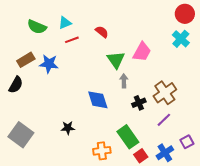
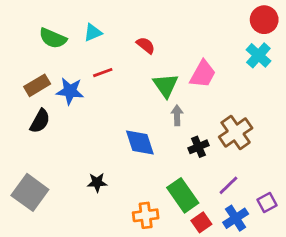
red line: (72, 40) -> (103, 73), moved
black semicircle: (16, 85) -> (40, 121), moved
purple line: (164, 120) -> (228, 185), moved

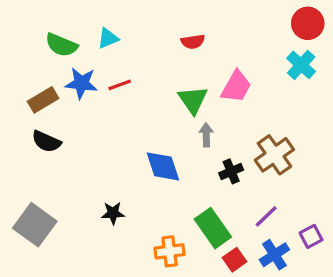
red semicircle: (146, 45) -> (193, 42), moved, turned 132
blue star: (70, 91) -> (81, 83), moved
black semicircle: (40, 121) -> (46, 141), turned 85

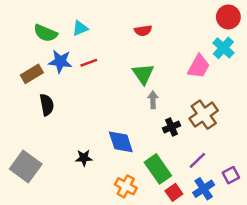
pink trapezoid: (236, 87) -> (199, 66), moved
black semicircle: (46, 141) -> (47, 105), moved, turned -125
blue diamond: (163, 166) -> (121, 142), moved
orange cross: (170, 251) -> (126, 186), turned 35

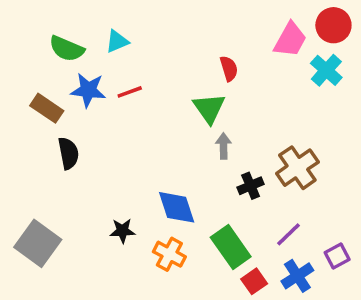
red semicircle: (143, 31) -> (229, 68), moved, turned -98
pink trapezoid: (199, 66) -> (290, 40), moved
brown rectangle: (32, 74) -> (47, 108), turned 65
orange cross: (126, 186) -> (169, 254), moved

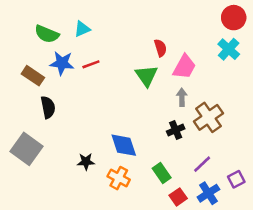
pink trapezoid: (290, 40) -> (184, 67), moved
gray arrow: (224, 146) -> (182, 97), moved
gray square: (38, 243) -> (27, 149), moved
green rectangle: (231, 247) -> (162, 173), size x0.7

